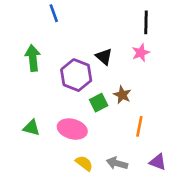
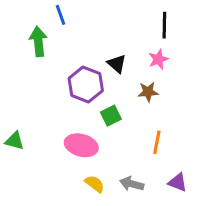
green arrow: (33, 58) -> (38, 41), moved
brown star: (122, 95) -> (148, 92), moved, turned -30
green triangle: (31, 128) -> (15, 141), moved

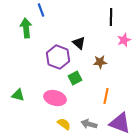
pink star: (158, 59) -> (124, 40), moved
green triangle: (15, 141) -> (18, 95), moved
purple triangle: (178, 182) -> (120, 123), size x1.6

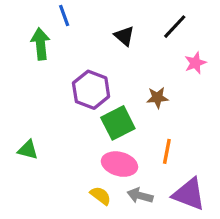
black line: (111, 17) -> (175, 27), turned 42
black triangle: (79, 43) -> (124, 36), moved
green square: (75, 78) -> (118, 123), size x1.5
pink ellipse: (55, 98) -> (119, 164), moved

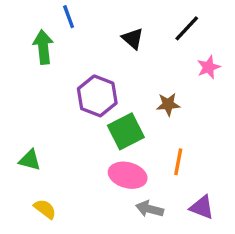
purple triangle: (189, 194) -> (202, 207), size x0.7
yellow semicircle: (101, 196) -> (45, 209), moved

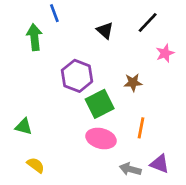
gray arrow: (150, 209) -> (130, 169), moved

